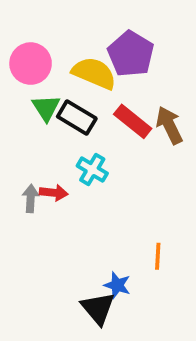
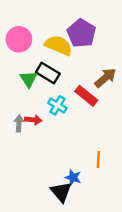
green triangle: (46, 108) -> (29, 79), moved
red rectangle: (133, 121) -> (86, 96), moved
brown arrow: (169, 125) -> (105, 78), turned 75

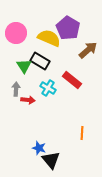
brown arrow: (105, 78) -> (88, 50), moved
gray arrow: (19, 123) -> (16, 89), moved
blue star: (73, 178) -> (39, 148), moved

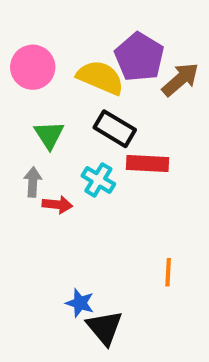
brown arrow: (88, 50) -> (180, 80), moved
black rectangle: (40, 61) -> (115, 129), moved
red rectangle: (72, 80) -> (148, 164), turned -36

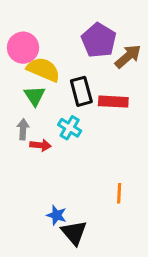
yellow semicircle: (100, 77) -> (43, 69), moved
black rectangle: (115, 129) -> (81, 91), turned 44
red rectangle: (148, 164) -> (113, 102), moved

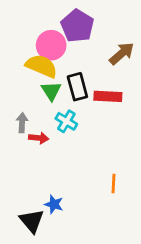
purple pentagon: (99, 40) -> (77, 26), moved
pink circle: (23, 48) -> (51, 45), moved
green triangle: (35, 96) -> (51, 91), moved
black triangle: (74, 233) -> (32, 221), moved

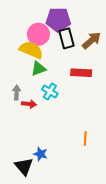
purple pentagon: (77, 26) -> (58, 20), turned -30
black rectangle: (77, 87) -> (67, 38), moved
green triangle: (51, 91) -> (38, 69), turned 42

